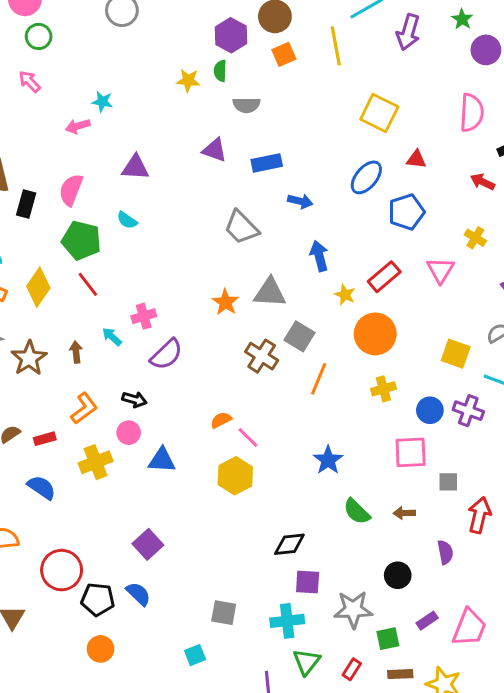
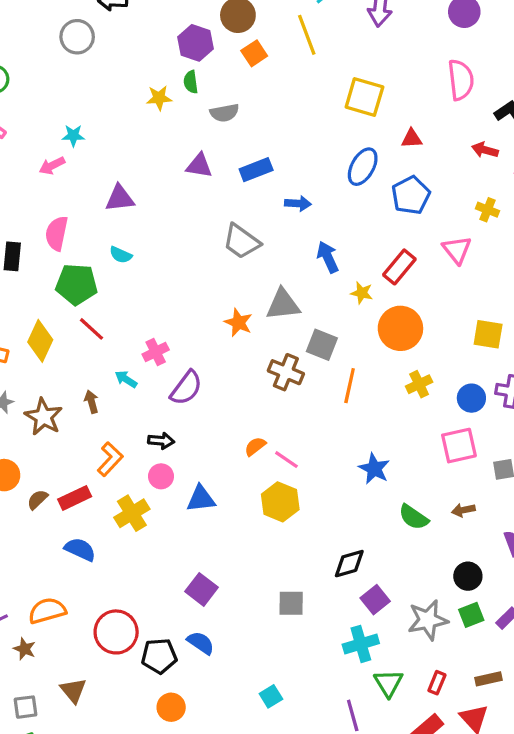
red rectangle: (45, 439) -> (75, 498), size x1.4
purple square: (308, 582) -> (375, 600), turned -32
gray square: (224, 613) -> (291, 603), moved
green square: (388, 639) -> (471, 615), moved

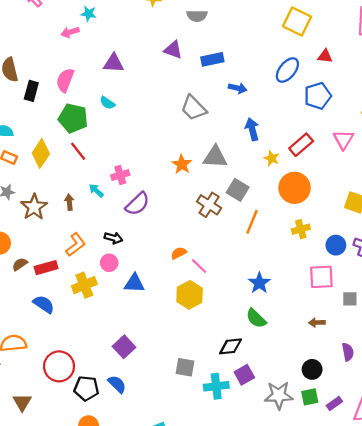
green semicircle: (414, 517) -> (256, 318), moved
cyan cross: (361, 644) -> (216, 386), moved

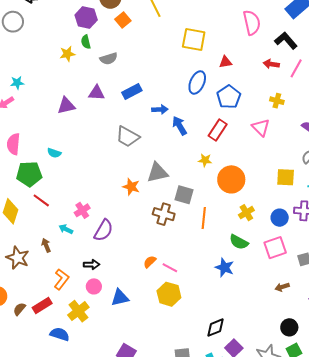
purple triangle: (114, 63) -> (66, 106), moved
blue arrow: (252, 129) -> (180, 126), moved
red rectangle: (301, 145) -> (218, 130), moved
blue semicircle: (44, 304) -> (60, 334), moved
green semicircle: (256, 318) -> (239, 242), moved

